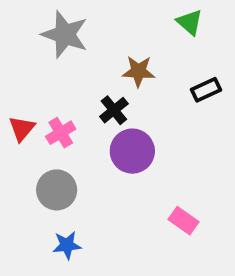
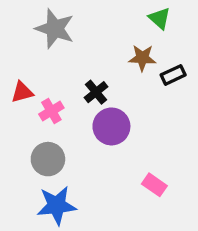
brown star: (138, 71) -> (142, 58), moved
red triangle: (22, 129) -> (22, 92), moved, turned 35
blue star: (67, 245) -> (57, 205), size x1.6

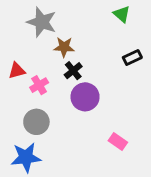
brown star: (142, 58) -> (64, 47), moved
blue star: (57, 205) -> (26, 157), moved

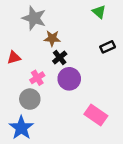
pink cross: (39, 85) -> (37, 78), moved
pink rectangle: (118, 142) -> (96, 115), size x1.5
blue star: (26, 157) -> (21, 128), turned -30

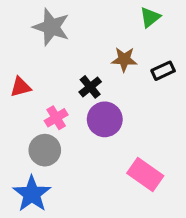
green triangle: (99, 12) -> (150, 17), turned 40
brown star: (52, 38) -> (124, 59), moved

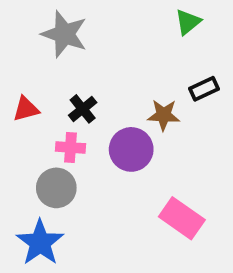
brown star: (124, 59) -> (164, 115), moved
black cross: (90, 87) -> (83, 109), moved
pink cross: (56, 118) -> (70, 147), turned 35

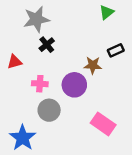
gray star: (64, 34) -> (36, 19), turned -30
black cross: (83, 109) -> (47, 45), moved
gray circle: (56, 188) -> (49, 110), moved

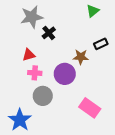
black cross: (47, 45) -> (49, 33), moved
red triangle: (15, 62) -> (29, 55), moved

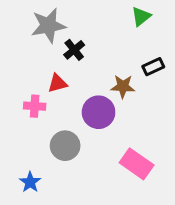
red triangle: (29, 55) -> (57, 83), moved
pink cross: (35, 73) -> (35, 106), moved
blue star: (20, 120) -> (30, 182), size x0.6

